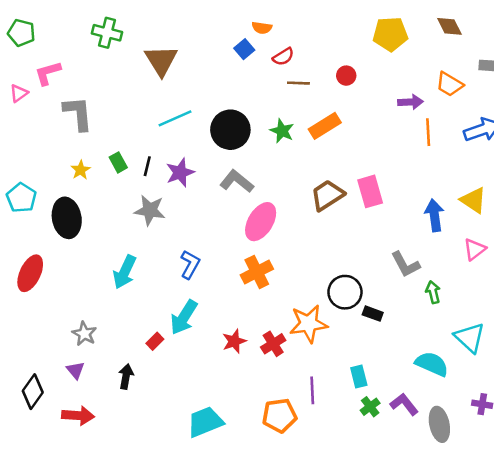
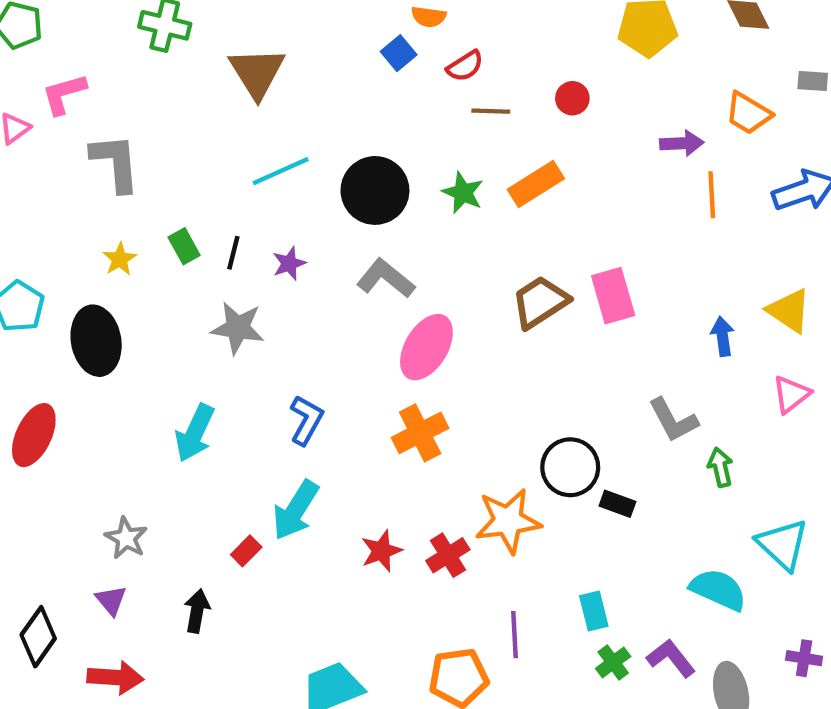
purple star: (180, 173) -> (289, 263), size x0.7
blue arrow: (434, 215) -> (723, 336), size x0.7

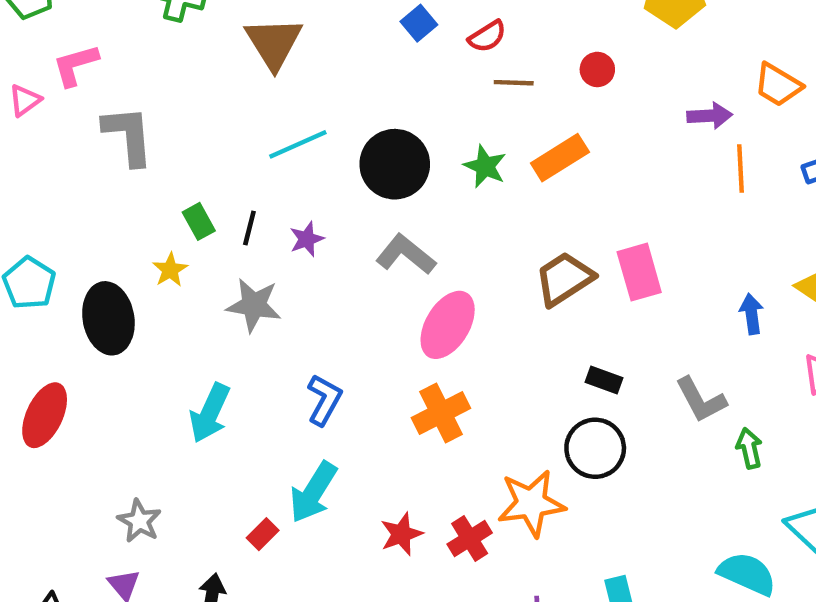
yellow star: (120, 259) -> (170, 270), moved
black rectangle: (617, 504) -> (604, 380), moved

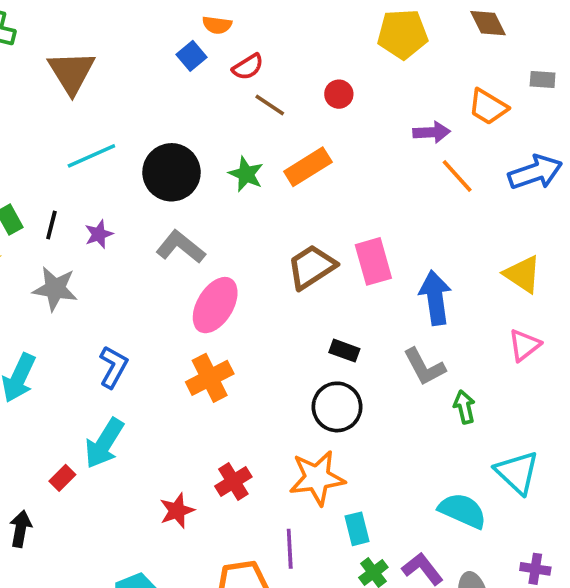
brown line: (514, 83) -> (270, 105), turned 32
orange line: (740, 169) -> (457, 176), turned -39
blue arrow: (751, 314) -> (435, 298), moved, size x1.6
orange star: (531, 503) -> (317, 478), moved
red star: (401, 534) -> (177, 511), moved

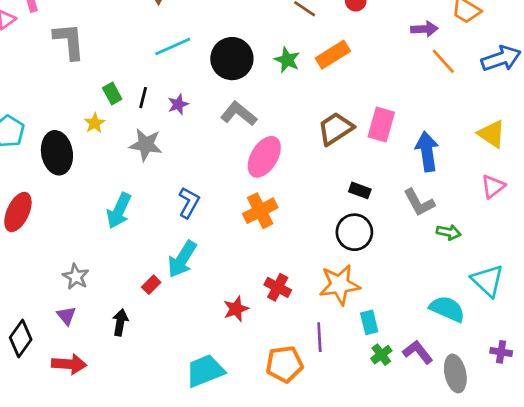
pink rectangle: (373, 261) -> (381, 125), turned 32
green arrow: (464, 407) -> (449, 232), turned 115
red cross: (233, 482) -> (278, 287), turned -30

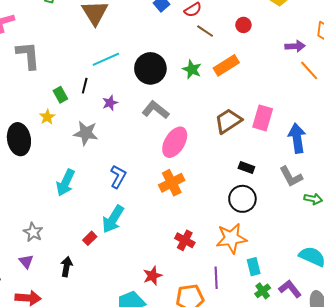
black line: (143, 98) -> (85, 86), moved
red star: (236, 309) -> (152, 276), moved

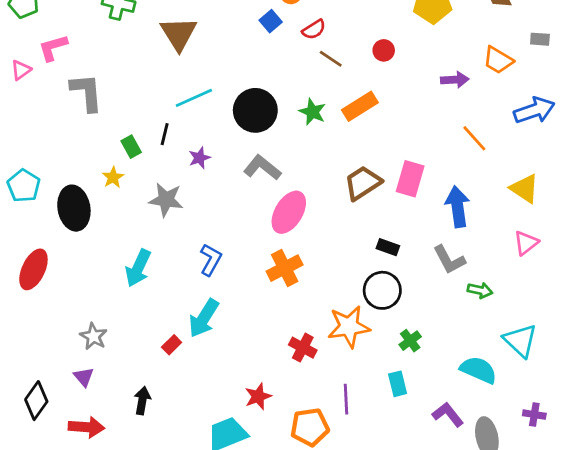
orange line: (309, 70) -> (474, 138), moved
orange star: (231, 238) -> (349, 327), moved
black arrow: (67, 267) -> (142, 401), moved
green cross: (263, 291) -> (410, 341), moved

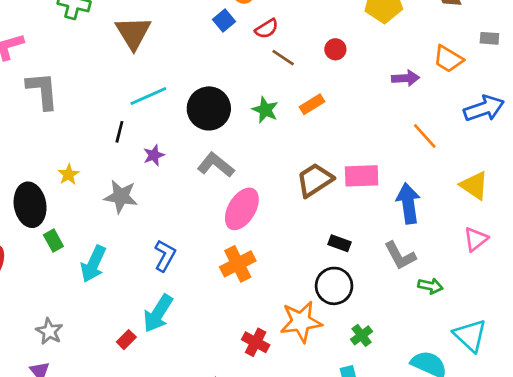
orange rectangle: (360, 106) -> (312, 104), size x0.7
green rectangle: (131, 147) -> (53, 241), moved
pink rectangle: (410, 179) -> (362, 176), turned 72

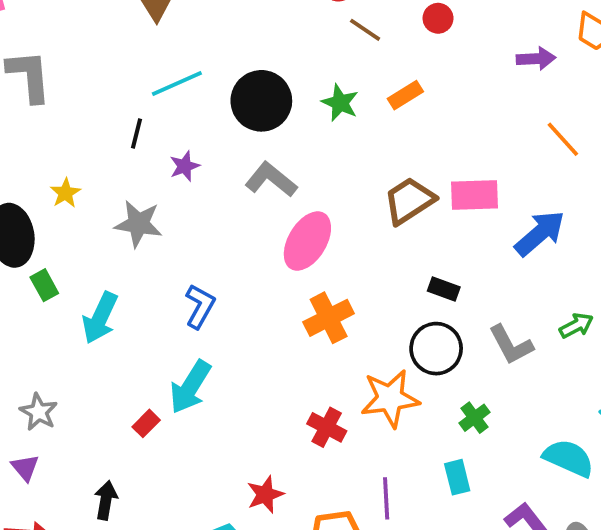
blue arrow: (408, 203) -> (540, 233), turned 57
gray L-shape: (400, 256) -> (511, 345), moved
orange cross: (238, 264) -> (329, 318), moved
green arrow: (430, 286) -> (576, 326), moved, turned -40

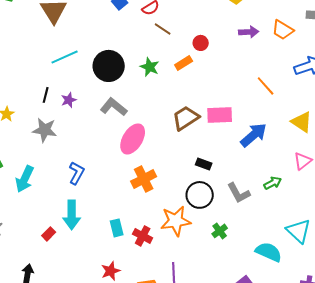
red circle: (438, 18) -> (201, 43), moved
purple arrow: (536, 59) -> (249, 32), moved
black line: (137, 133) -> (46, 95), moved
cyan arrow: (190, 387) -> (72, 215), turned -32
cyan rectangle: (457, 477) -> (117, 228), moved

